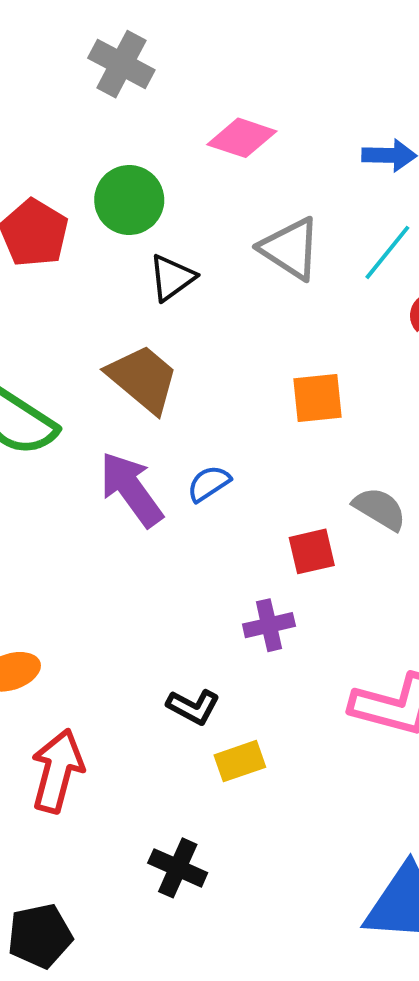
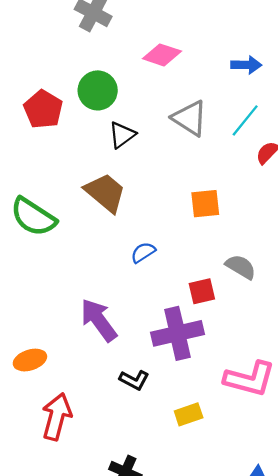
purple arrow: (131, 489) -> (99, 320), moved
purple cross: (269, 625) -> (177, 333), size x1.8
yellow rectangle: (240, 761) -> (189, 414), moved

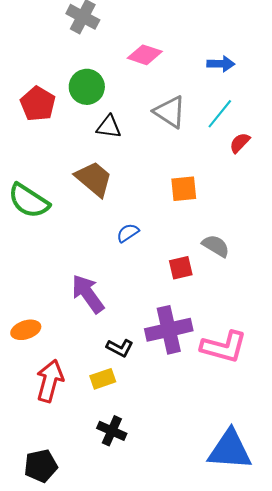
black triangle: (122, 135) -> (109, 127), turned 44
purple cross: (177, 333) -> (169, 330), moved
yellow rectangle: (189, 414) -> (103, 379), moved

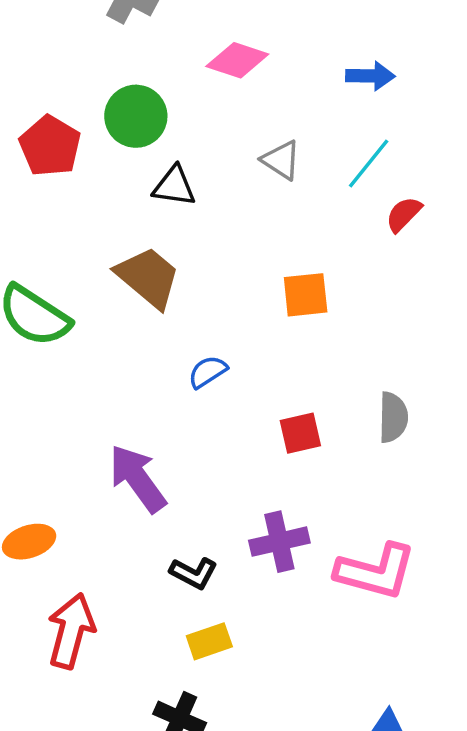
gray triangle: (170, 112) -> (281, 160), size x0.7
gray semicircle: (216, 246) -> (393, 417), moved, turned 60
purple cross: (169, 330) -> (279, 542), size x0.7
yellow rectangle: (103, 379) -> (209, 641), moved

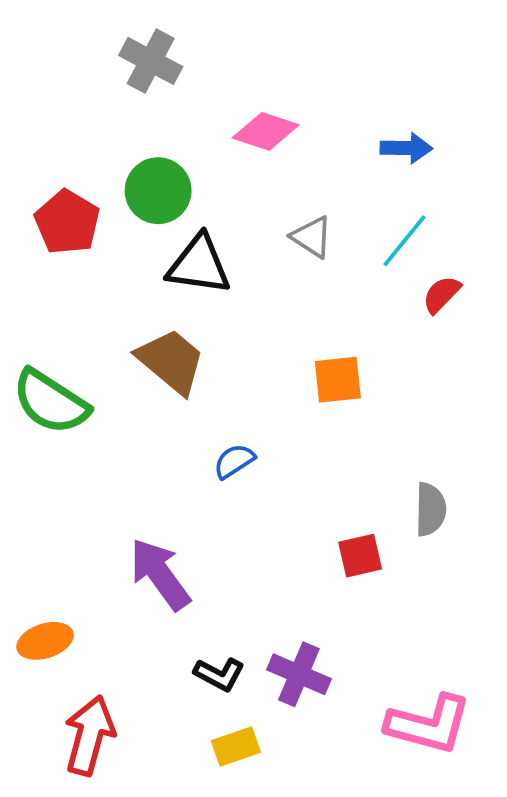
black triangle: (174, 186) -> (199, 265), size x1.4
red square: (300, 433) -> (360, 556), moved
purple cross: (279, 542) -> (299, 674), moved, turned 36
pink L-shape: (376, 571) -> (429, 724), moved

